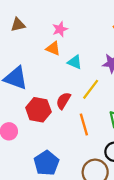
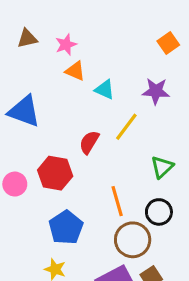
pink star: (60, 29) -> (66, 45), moved
red hexagon: (38, 110) -> (55, 173), moved
orange line: (84, 125) -> (117, 201), moved

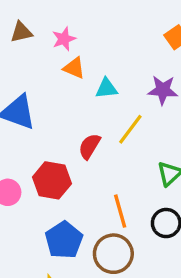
cyan triangle: (105, 90) -> (107, 88), turned -30
brown circle: (133, 240) -> (113, 254), moved

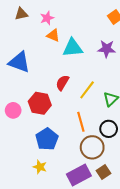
cyan triangle: (107, 88) -> (73, 48), size x1.5
yellow line: (130, 129) -> (87, 90), moved
brown circle: (113, 254) -> (92, 147), moved

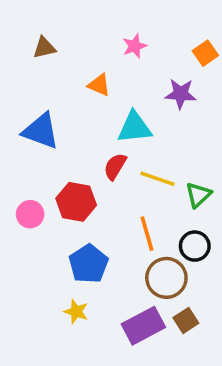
pink star: (47, 18) -> (135, 46), moved
cyan triangle: (73, 48) -> (135, 127), moved
purple star: (107, 49) -> (181, 94), moved
yellow line: (87, 90) -> (158, 179), turned 72

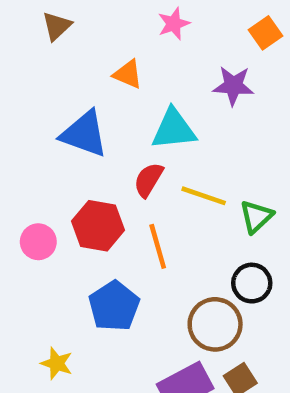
brown triangle: (44, 48) -> (57, 26), turned -30
blue triangle: (41, 131) -> (84, 134), moved
orange line: (147, 234) -> (158, 246), moved
yellow star: (76, 312) -> (57, 363), moved

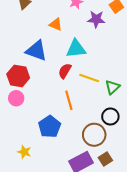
purple star: (233, 86) -> (96, 19), moved
red hexagon: (98, 226) -> (18, 76), moved

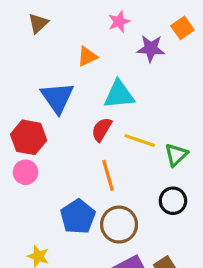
orange triangle: (56, 24) -> (87, 56), turned -48
blue triangle: (36, 51) -> (57, 98), turned 35
brown circle: (94, 135) -> (119, 225), moved

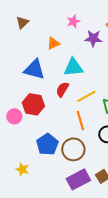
blue triangle: (57, 98) -> (34, 69), turned -40
red hexagon: (29, 137) -> (33, 104), moved
yellow line: (140, 141) -> (86, 96), turned -48
orange line: (108, 175) -> (80, 120), moved

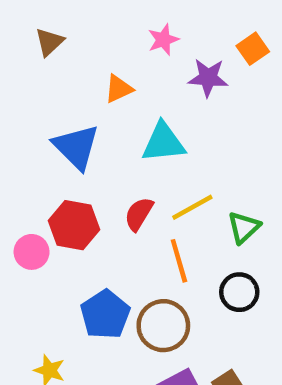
blue triangle: (34, 69) -> (76, 147), turned 30
red semicircle: (62, 89) -> (139, 214), moved

